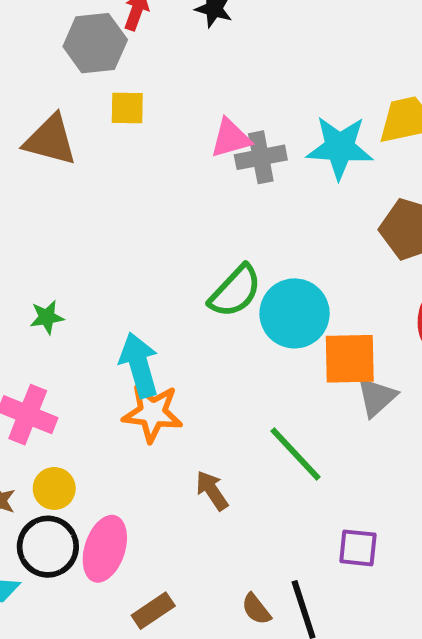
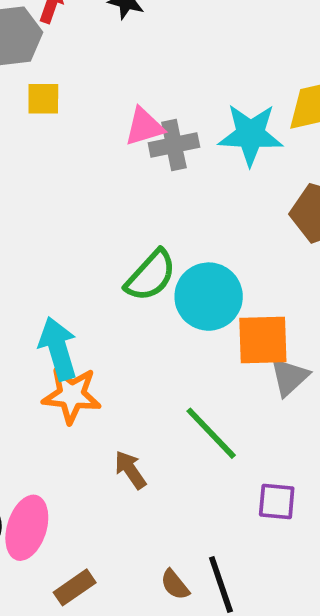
purple square: (358, 548) -> (277, 502), moved

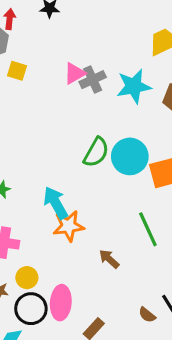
yellow square: (43, 99) -> (17, 71), turned 30
cyan star: (250, 135) -> (134, 86), moved
green line: (211, 433) -> (148, 229), turned 32

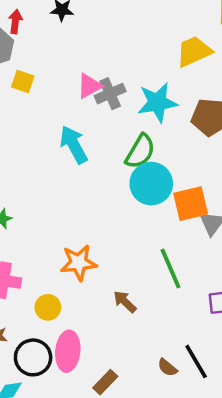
green semicircle: (96, 152) -> (140, 151), moved
cyan arrow: (56, 203) -> (74, 145), moved
yellow circle: (27, 278) -> (48, 307), moved

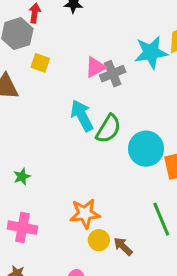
cyan star: (157, 102) -> (151, 52), moved
green semicircle: (140, 151) -> (108, 129), moved
yellow circle: (48, 307) -> (99, 240), moved

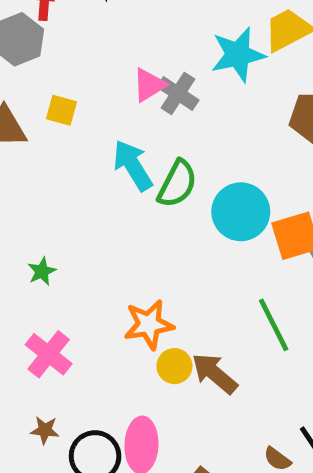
yellow square: (40, 63) -> (62, 110), moved
gray cross: (113, 74) -> (178, 94), turned -30
pink cross: (22, 228) -> (49, 354), turned 32
brown arrow: (123, 246) -> (215, 374), size x1.4

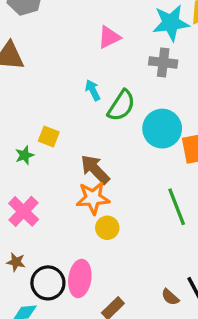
gray cross: (178, 94) -> (163, 62), moved, turned -32
yellow square: (62, 110) -> (49, 136), moved
cyan arrow: (133, 165) -> (93, 90), size x0.6
brown arrow: (215, 374) -> (95, 169), moved

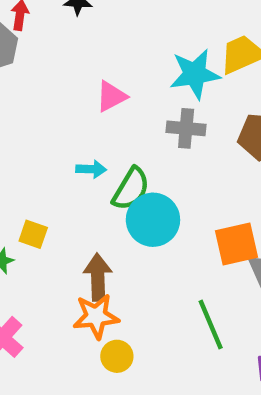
cyan arrow: (93, 90) -> (91, 169), turned 120
cyan circle: (162, 129) -> (153, 220), moved
brown arrow: (95, 169) -> (98, 277), turned 44

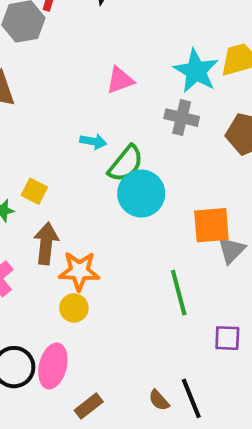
cyan star: (195, 74) -> (196, 71), turned 30
brown arrow: (98, 277) -> (46, 243), moved
yellow circle: (117, 356) -> (74, 308), moved

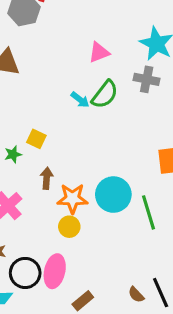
cyan arrow: (93, 141) -> (80, 100), turned 30
green semicircle: (126, 164) -> (105, 94), moved
cyan circle: (141, 193) -> (113, 195), moved
brown arrow: (46, 243) -> (47, 178), size x0.7

